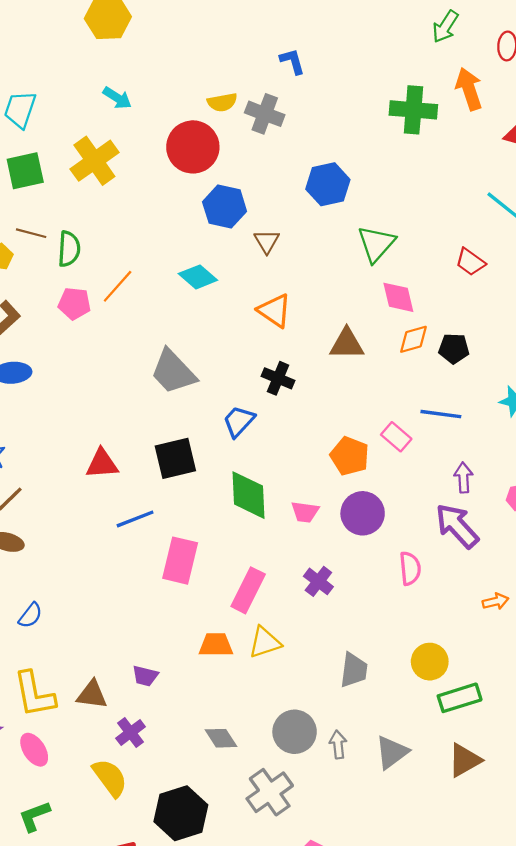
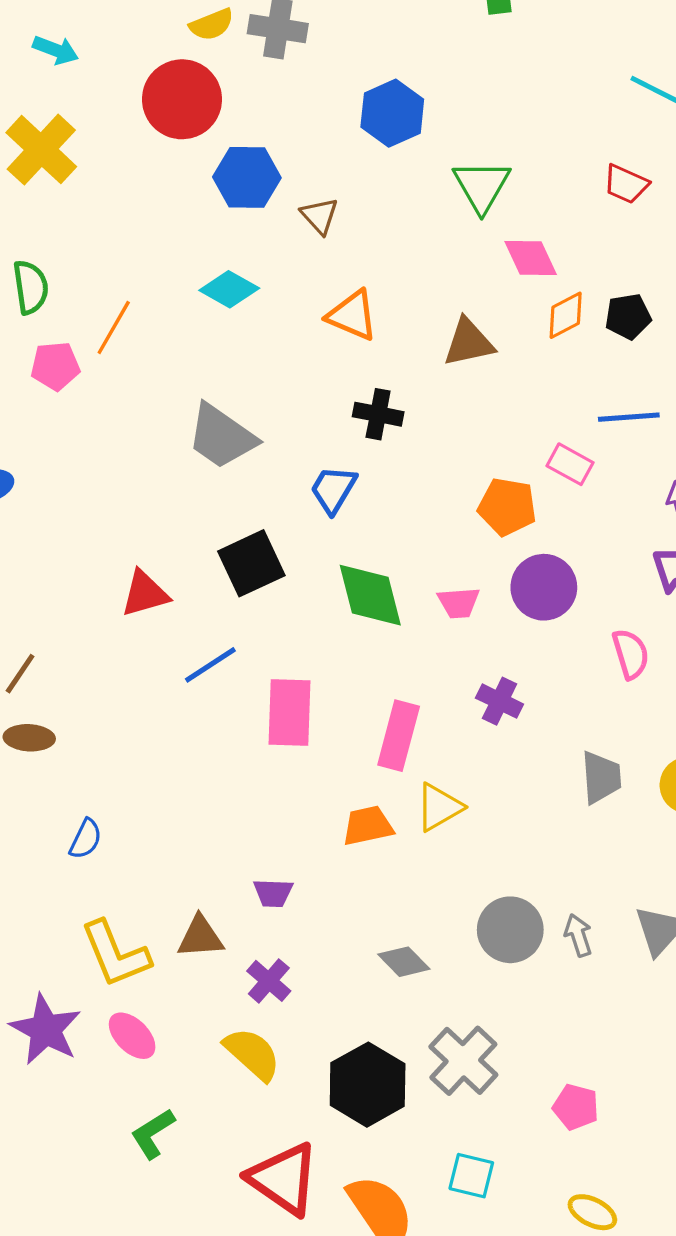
gray trapezoid: (354, 670) -> (601, 777), moved
gray cross: (270, 792) -> (463, 1061), moved

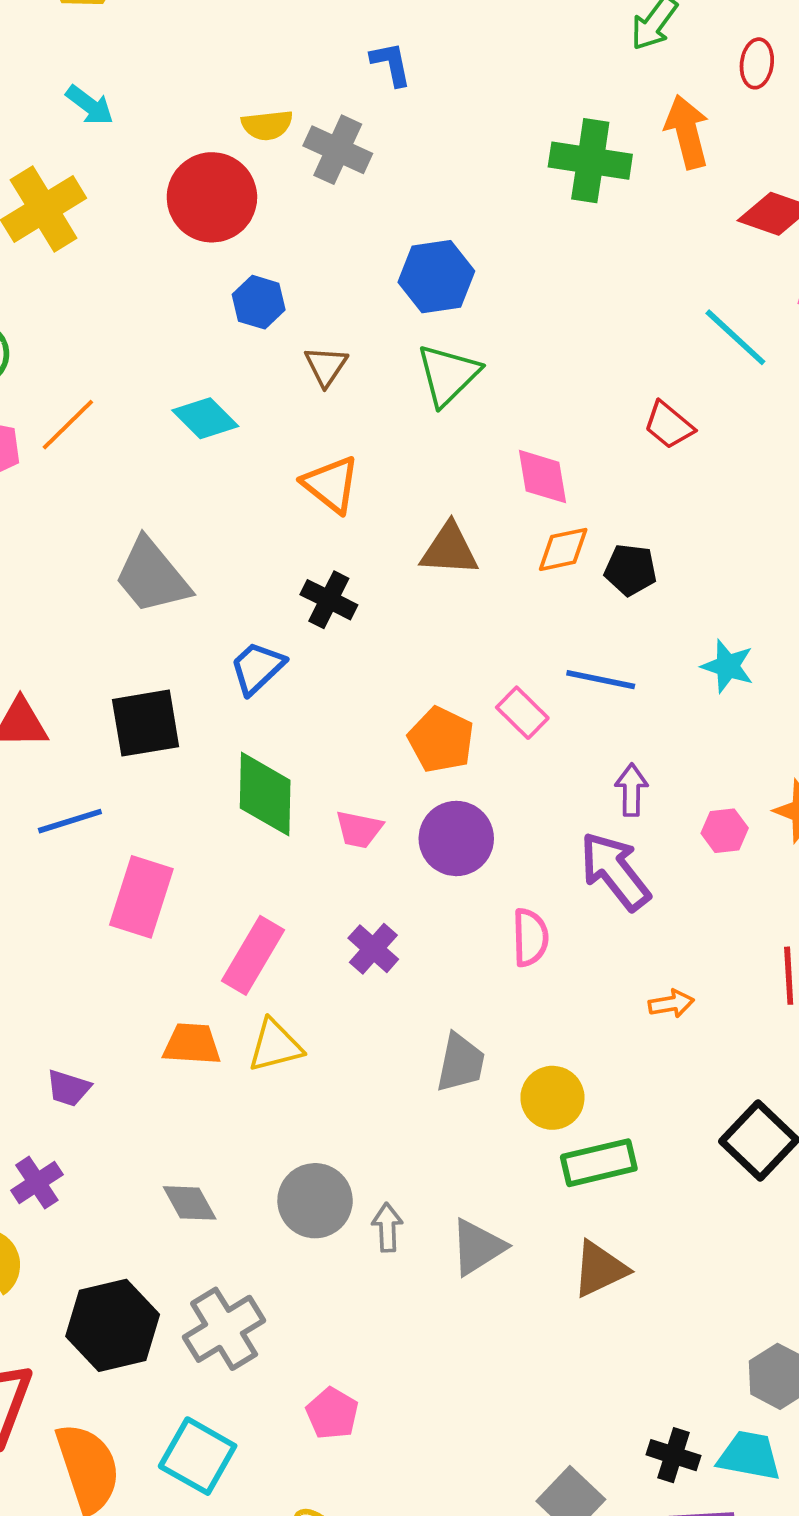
blue hexagon: (247, 177) -> (259, 302), size x0.7
green triangle: (482, 186) -> (448, 375), moved
cyan square: (471, 1176) -> (198, 1456), size x1.4

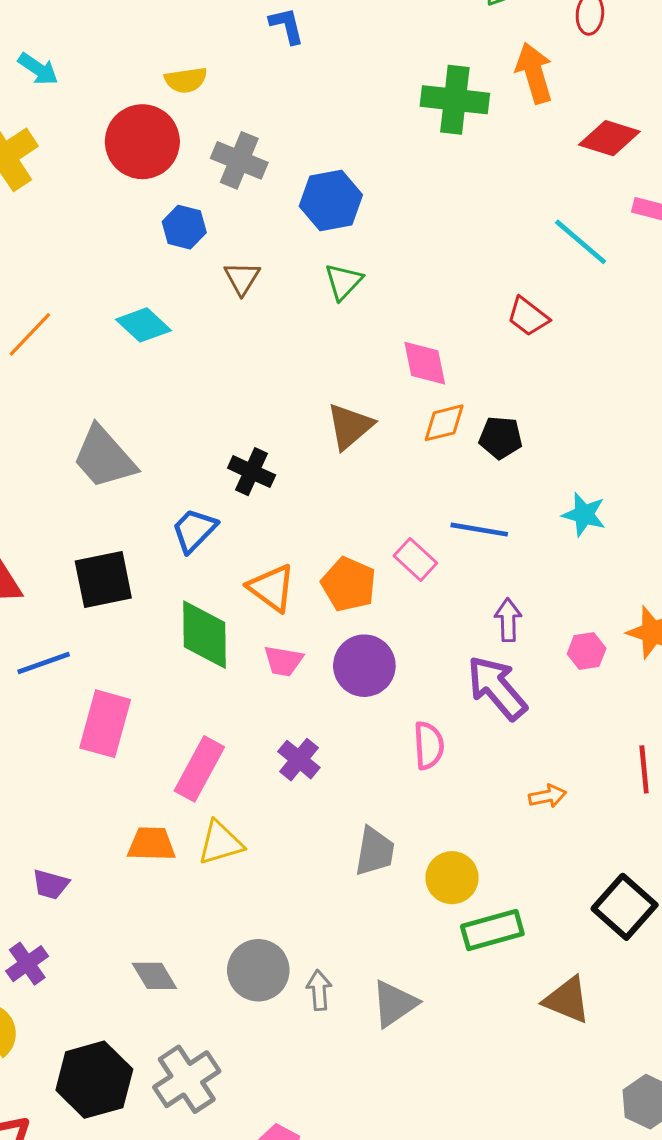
gray cross: (338, 150) -> (239, 160), moved
green triangle: (448, 375) -> (343, 282), size x0.7
orange triangle: (331, 484) -> (272, 588), moved
brown triangle: (449, 549) -> (350, 426), turned -42
brown triangle: (600, 1269) -> (567, 1000), moved, turned 50

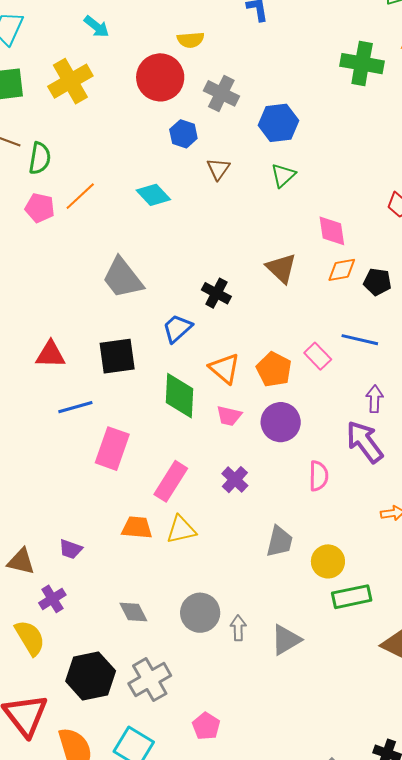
brown triangle: (350, 426) -> (281, 268), turned -40

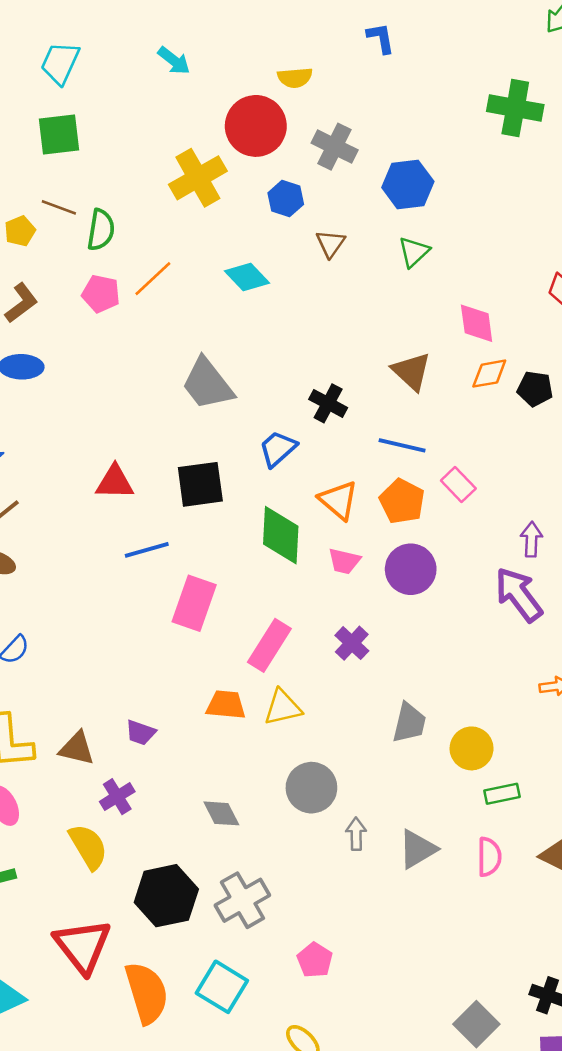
yellow cross: (70, 81) -> (198, 178), moved
blue line: (360, 340) -> (402, 445), moved
pink semicircle: (319, 476) -> (489, 857), moved
green rectangle: (352, 597) -> (502, 794), size x0.7
gray circle: (200, 613) -> (311, 788), moved

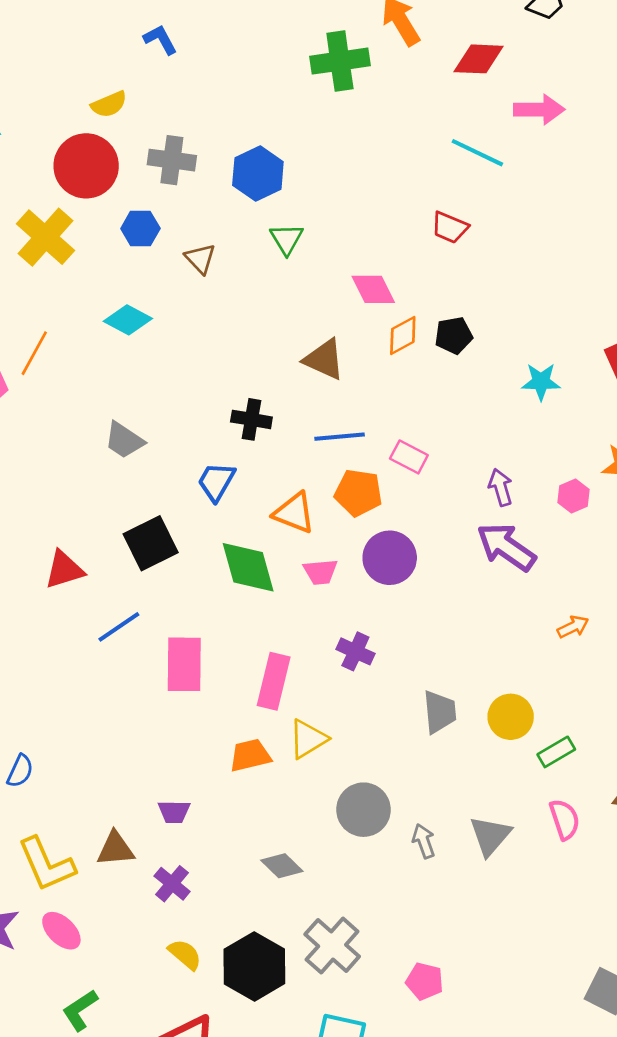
blue L-shape: (381, 38) -> (160, 40), moved
gray trapezoid: (207, 384) -> (124, 440), size x0.7
yellow semicircle: (88, 847) -> (185, 954), moved, size x0.7

